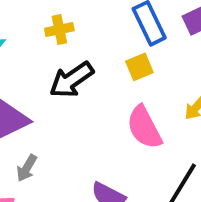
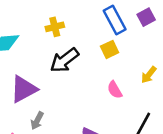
pink semicircle: (144, 127) -> (115, 90), size x0.6

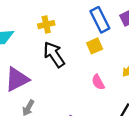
black arrow: (64, 60) -> (54, 55), turned 92

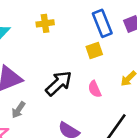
black arrow: (54, 55) -> (59, 83), moved, turned 76

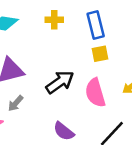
blue rectangle: (102, 23) -> (96, 25), moved
pink semicircle: (95, 89) -> (95, 93), size x1.6

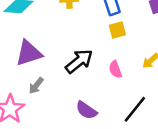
pink semicircle: (95, 93) -> (115, 69), size x0.6

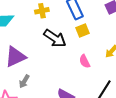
black arrow: (79, 61) -> (55, 38), moved, turned 80

